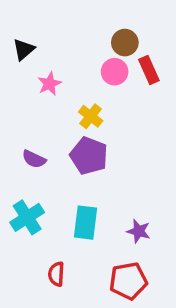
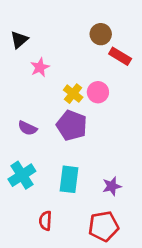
red rectangle: (149, 70) -> (120, 56), turned -35
pink circle: (115, 72) -> (98, 92), moved
purple star: (139, 231) -> (112, 186), turned -30

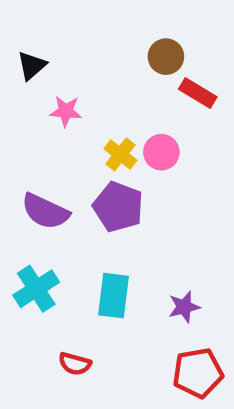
pink star: (40, 67) -> (66, 111), turned 30
purple semicircle: (27, 128) -> (45, 211), size x1.5
red semicircle: (45, 221) -> (75, 364), turned -78
red pentagon: (103, 226) -> (198, 373), moved

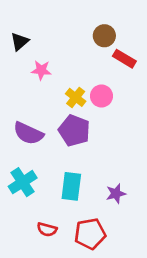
red pentagon: (198, 373) -> (90, 234), moved

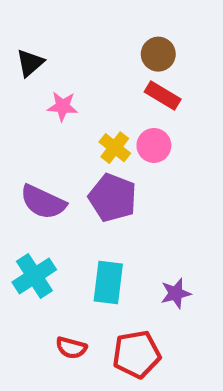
red rectangle: (124, 59) -> (163, 95), moved

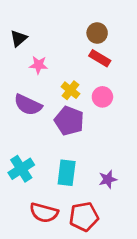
pink circle: (154, 145) -> (102, 97), moved
purple semicircle: (43, 202) -> (28, 105), moved
red semicircle: (71, 348) -> (44, 213), size x1.5

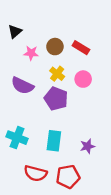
brown circle: (97, 33) -> (55, 47), moved
cyan cross: (21, 169) -> (17, 138), turned -36

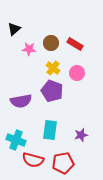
purple semicircle: (22, 86) -> (21, 101), moved, turned -35
cyan cross: (17, 138) -> (16, 140), moved

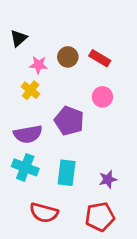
yellow cross: (53, 68) -> (31, 90), moved
cyan cross: (16, 140) -> (25, 167), moved
red pentagon: (63, 163) -> (100, 217), moved

